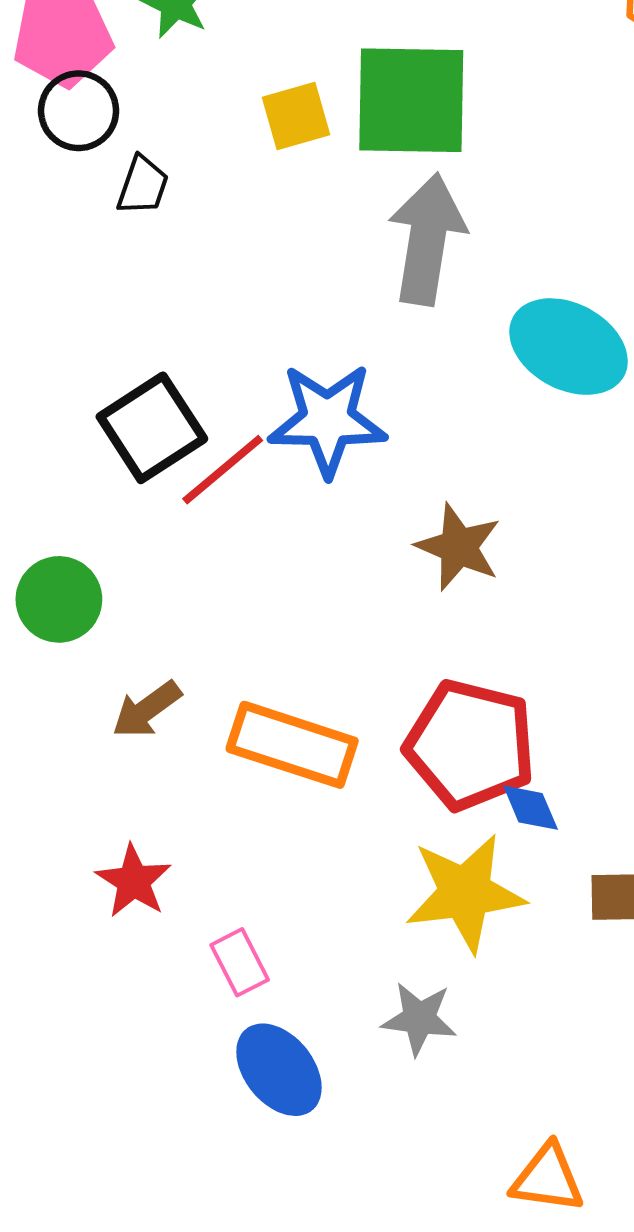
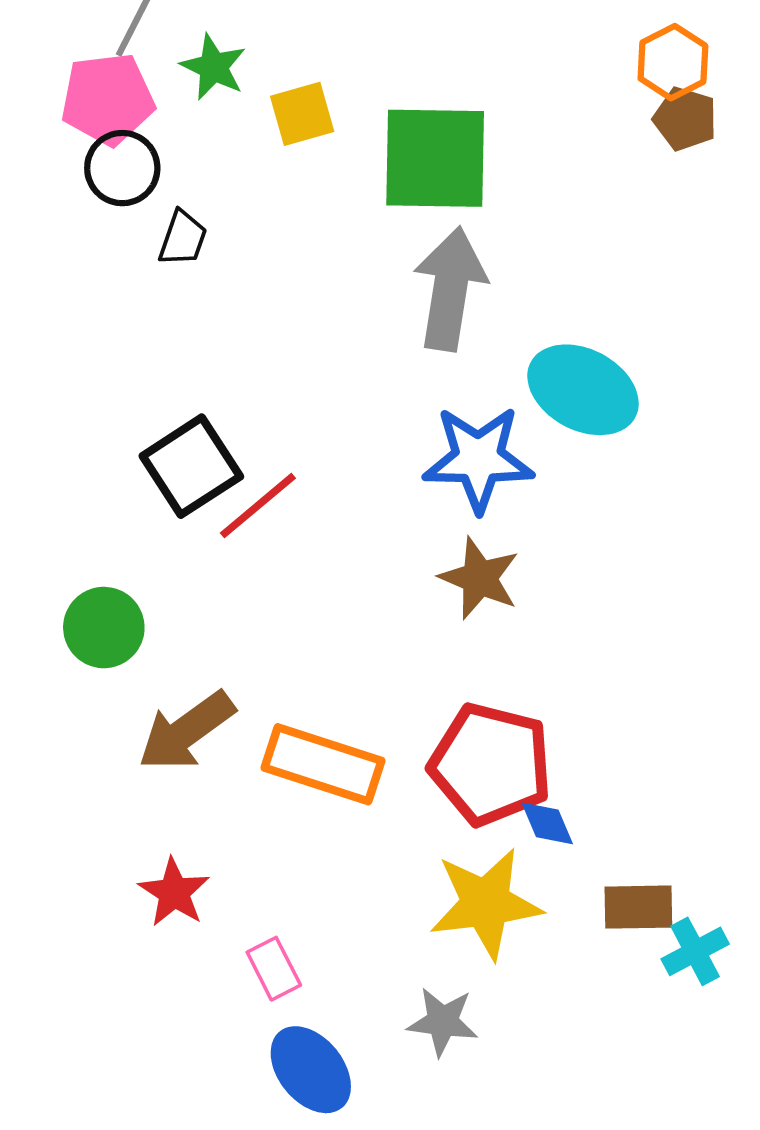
yellow square: (296, 116) -> (302, 114), moved
blue star: (327, 420) -> (478, 459), moved
brown arrow: (147, 709) -> (186, 731), size x1.5

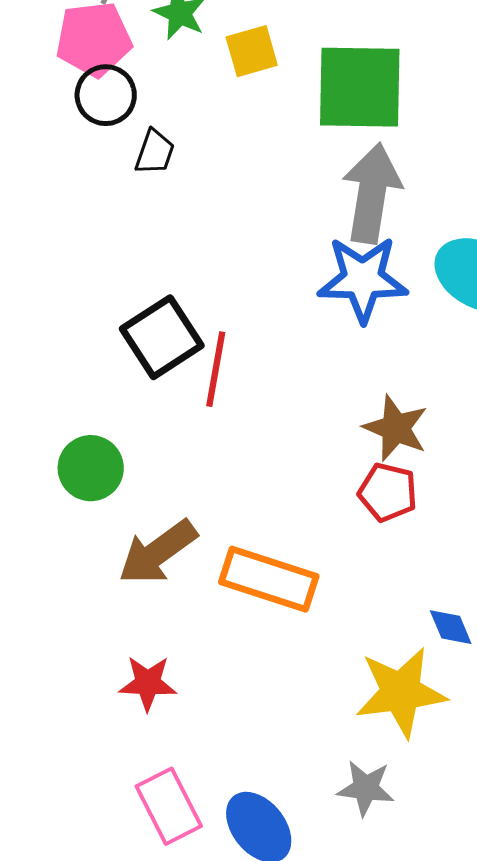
blue star: (478, 459) -> (363, 279), moved
red line: (258, 506) -> (216, 369), turned -40
red pentagon: (491, 764) -> (388, 492), moved, size x0.6
red star: (174, 892) -> (148, 683), turned -30
pink rectangle: (274, 969) -> (169, 806), moved, size x1.5

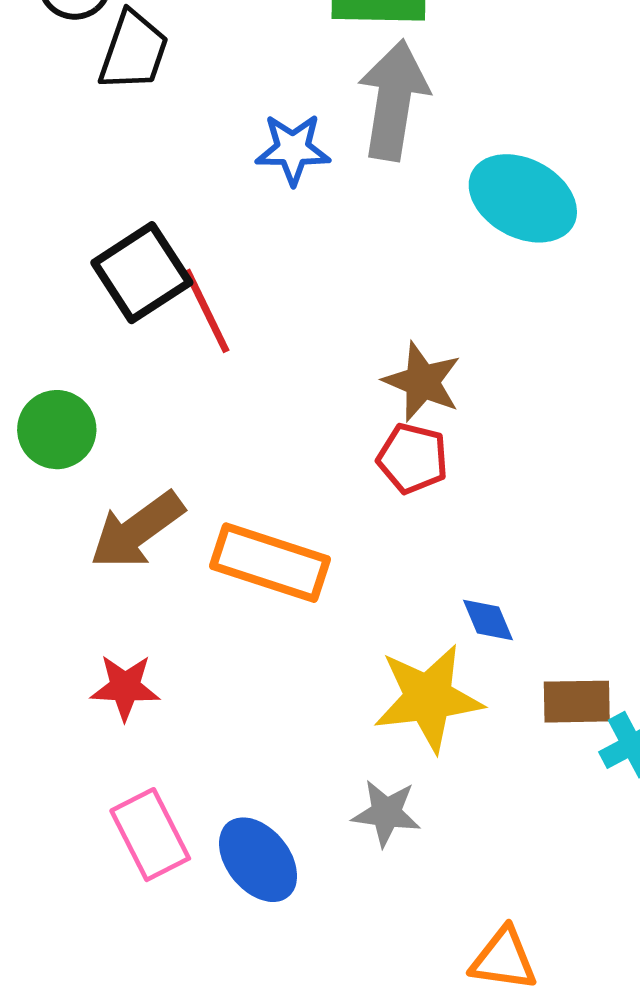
black trapezoid: (155, 152) -> (133, 51), size x1.5
blue star: (363, 279) -> (293, 149), moved, size x0.7
red line: (216, 369) -> (207, 311), turned -36

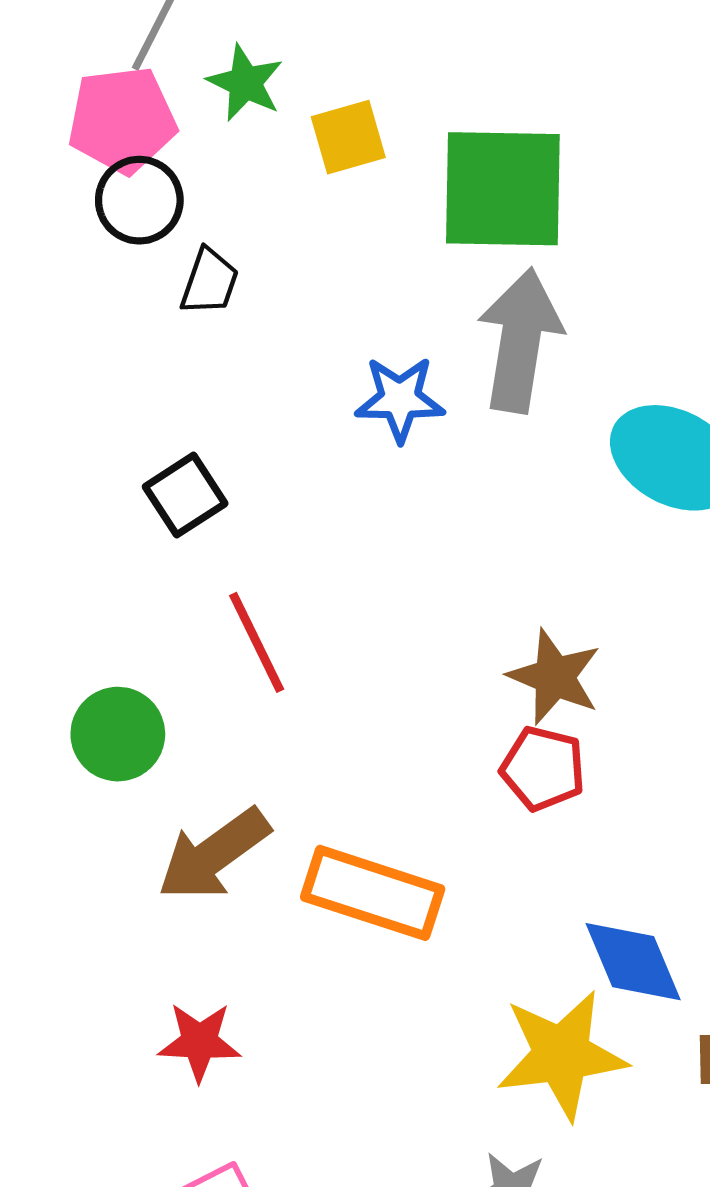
black trapezoid: (133, 51) -> (209, 282), size x0.7
black square: (142, 273) -> (185, 495), moved, size x0.7
red line: (207, 311) -> (257, 642), moved
blue diamond: (488, 620) -> (633, 962), size x1.6

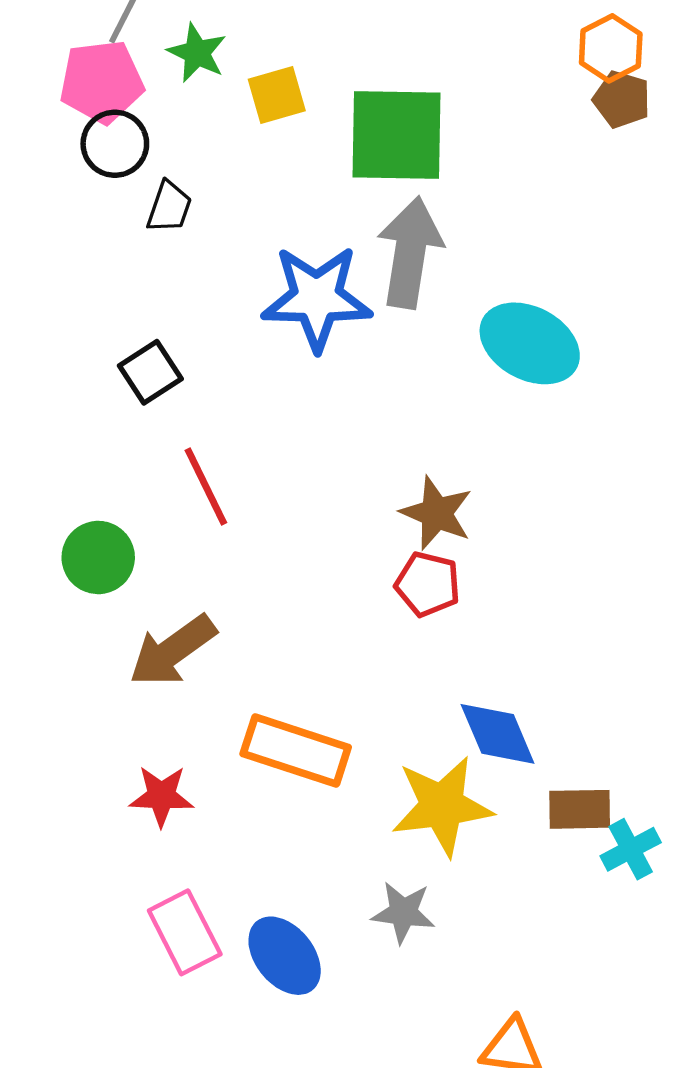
blue star: (400, 399) -> (317, 298), size x1.6
orange rectangle: (373, 893) -> (296, 750), moved

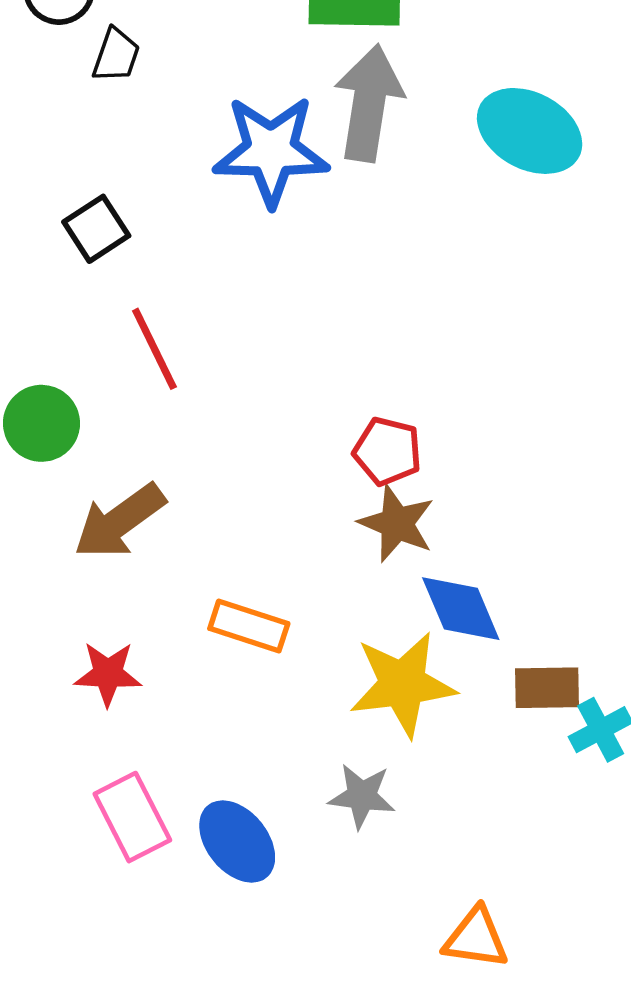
cyan ellipse: (530, 343) -> (530, 131), moved
brown star: (437, 513) -> (397, 523), moved
orange rectangle: (296, 750) -> (249, 626), size x0.7

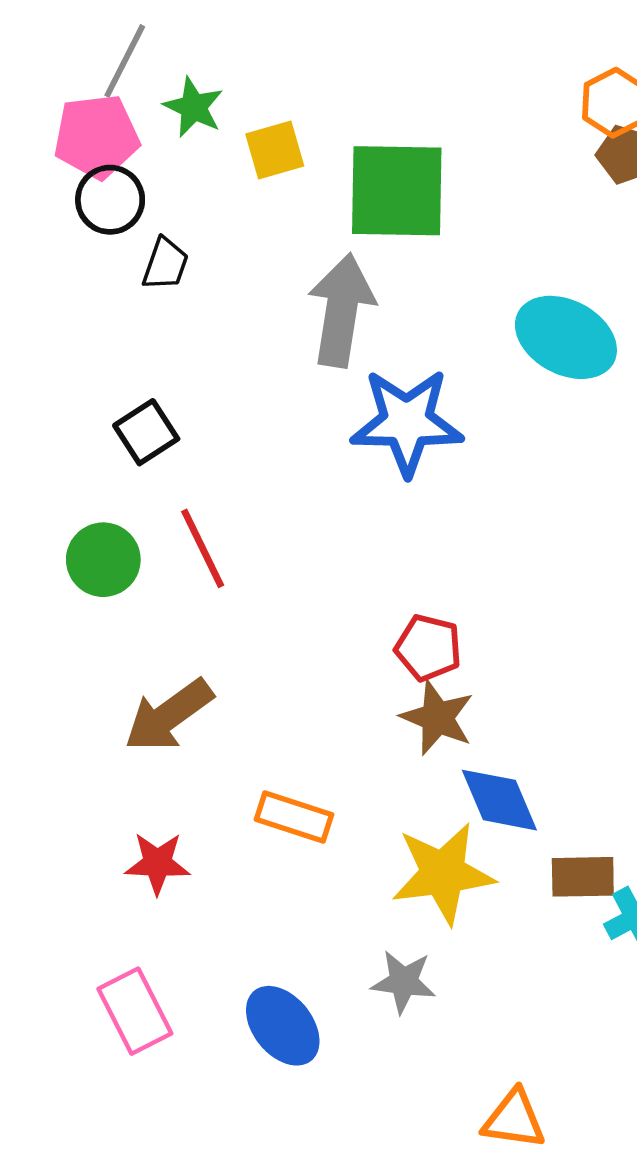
gray arrow: (369, 103) -> (341, 310), moved
blue star: (271, 151) -> (407, 422), moved
green circle: (41, 423) -> (103, 560), moved
pink rectangle: (132, 817) -> (135, 1011), moved

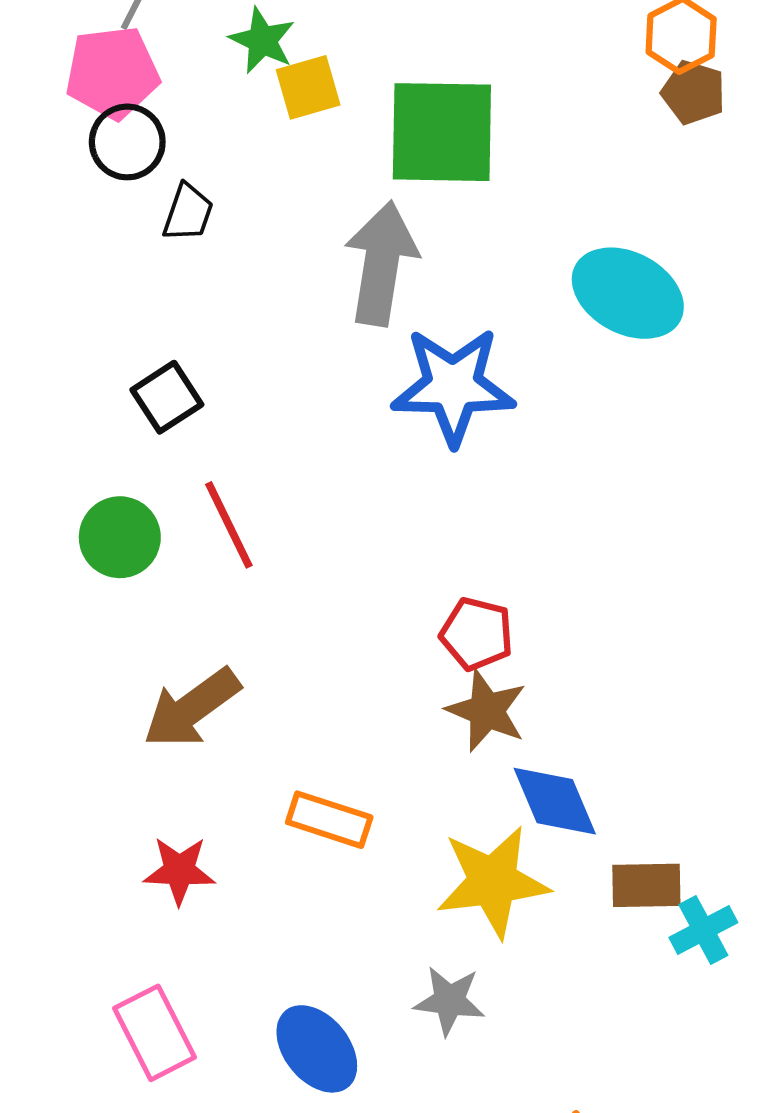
green star: (194, 107) -> (262, 40), moved

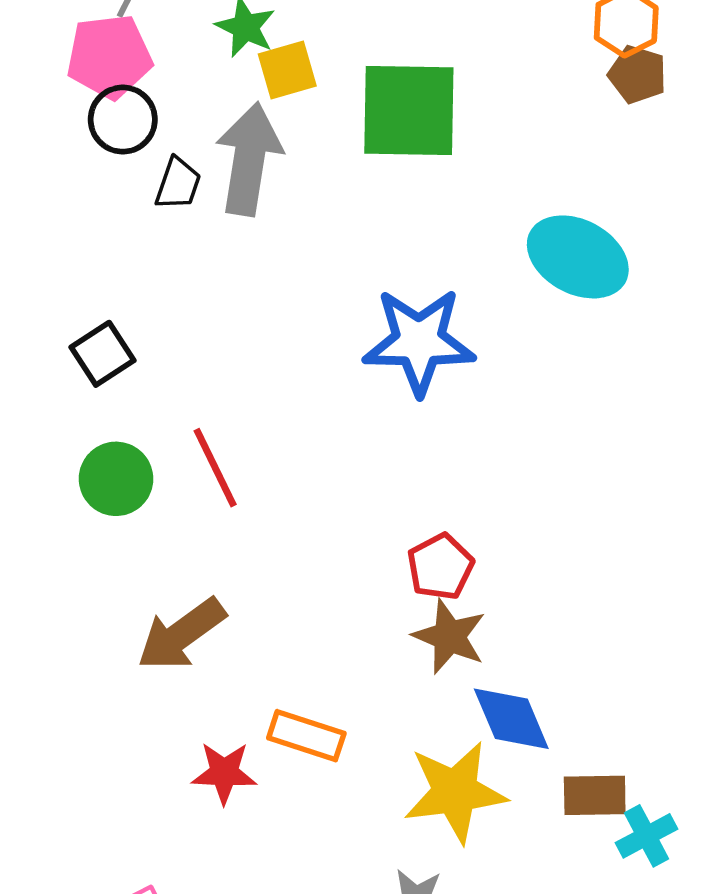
gray arrow: (381, 263) -> (249, 159), moved
black square: (167, 397) -> (102, 354), moved
red pentagon: (477, 634) -> (440, 567), turned 30
red star: (179, 870) -> (224, 773), moved

